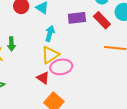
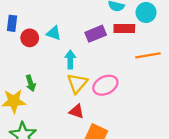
red rectangle: (102, 20) -> (124, 29), turned -30
pink ellipse: (61, 67) -> (105, 85), moved

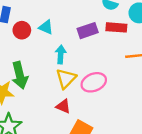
green arrow: (31, 83) -> (20, 75), size x1.6

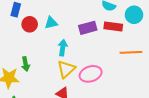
cyan triangle: (46, 27) -> (51, 23), turned -40
green arrow: (20, 75) -> (26, 64), size x0.6

